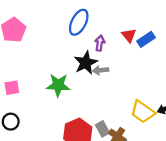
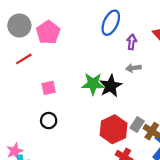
black star: (86, 63) -> (111, 86), moved
gray rectangle: (102, 129) -> (137, 124), turned 64

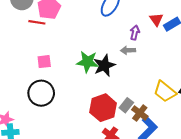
purple arrow: (132, 42) -> (135, 33), moved
red line: (24, 59) -> (37, 22), moved, turned 35
black circle: (49, 121) -> (41, 93), size x1.6

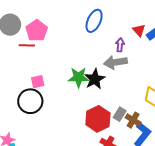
gray arrow: (128, 50) -> (115, 62), size x1.6
black circle: (41, 93) -> (30, 101), moved

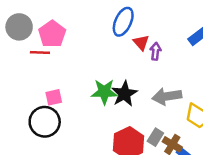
red triangle: (139, 30) -> (141, 43), moved
gray arrow: (115, 62) -> (167, 96), moved

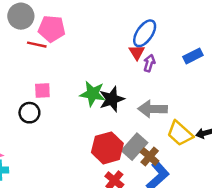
blue ellipse: (123, 22) -> (145, 33), moved
pink pentagon: (52, 34) -> (52, 29), turned 30
black circle: (45, 122) -> (29, 113), size x0.7
gray rectangle: (155, 137) -> (135, 147), size x1.5

